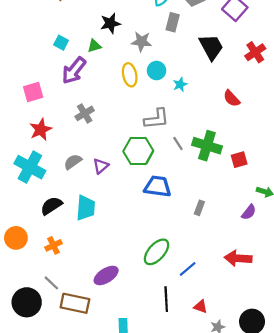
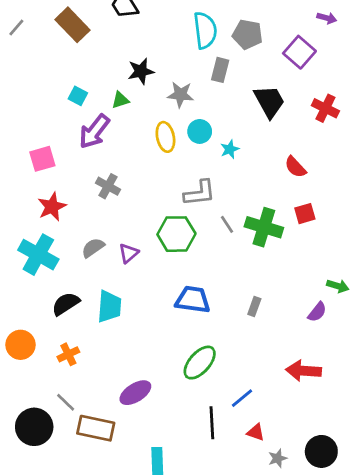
red cross: (255, 52) -> (325, 108), turned -30
gray cross: (85, 113) -> (108, 186), turned -30
red square: (239, 160) -> (305, 214), moved
blue trapezoid: (158, 186) -> (193, 300), moved
blue line: (188, 269) -> (242, 398), moved

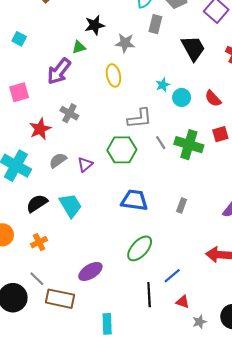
cyan square: (78, 96) -> (19, 39), moved
cyan circle: (200, 131) -> (182, 97), moved
red star: (52, 207) -> (40, 129), moved
cyan trapezoid: (109, 306) -> (70, 205), turned -35

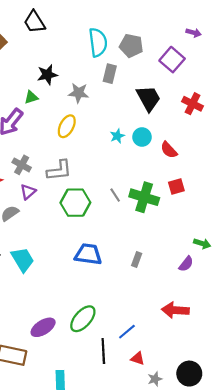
yellow ellipse: (113, 75) -> (67, 126), turned 40
cyan circle: (182, 97) -> (142, 137), moved
gray L-shape: (140, 118) -> (59, 170), moved
purple triangle: (85, 165) -> (28, 192), moved
green ellipse: (140, 248) -> (83, 319), moved

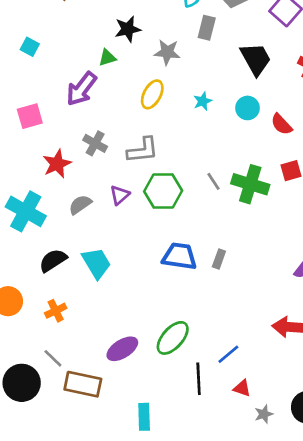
cyan star: (117, 136) -> (203, 101), moved
purple triangle: (28, 192) -> (120, 195), moved
gray rectangle: (137, 260) -> (219, 259), moved

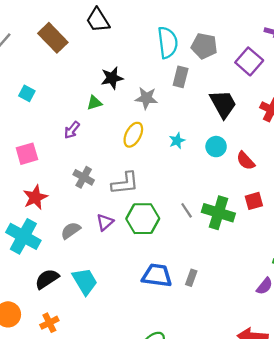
purple arrow: (81, 89) -> (72, 130), size x0.6
red star: (57, 164) -> (35, 197), moved

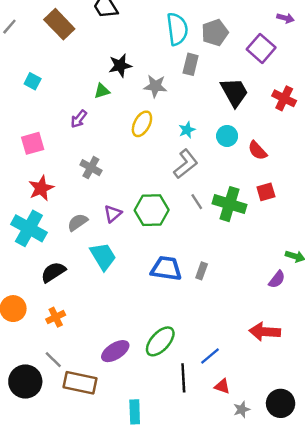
gray pentagon: (204, 46) -> (215, 33), turned -30
gray L-shape: (125, 183) -> (186, 164), moved, turned -32
cyan trapezoid: (85, 281) -> (103, 256), moved

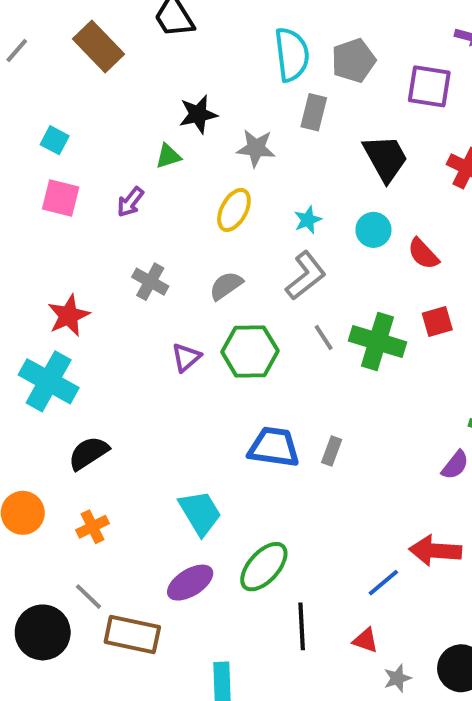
purple square: (261, 48) -> (429, 86), turned -32
pink square: (33, 143) -> (61, 198), moved, turned 30
gray semicircle: (78, 222) -> (226, 286), moved
cyan trapezoid: (103, 256) -> (200, 513), moved
blue line: (210, 356) -> (383, 583), moved

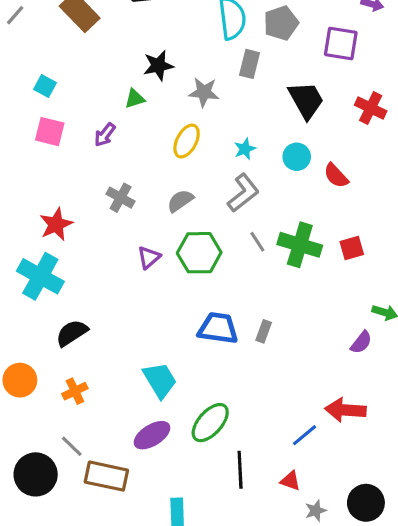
red square: (437, 322) -> (352, 248), moved

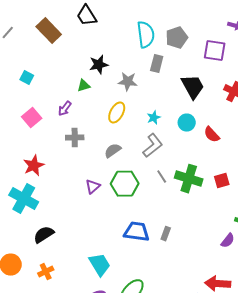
pink square: (50, 132) -> (32, 118), moved, turned 36
gray cross: (121, 198) -> (75, 138), moved, turned -30

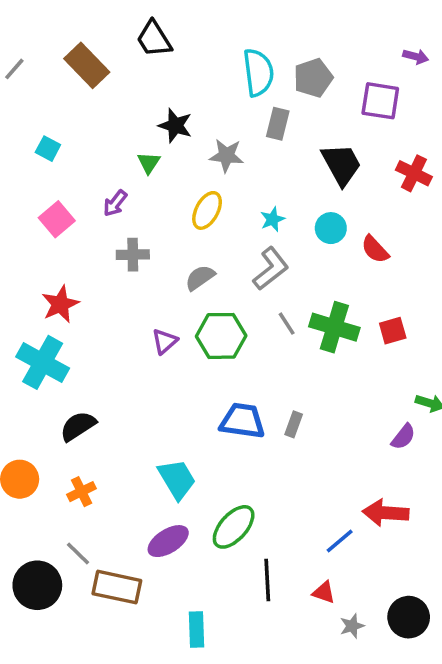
black star: (99, 65) -> (175, 126), turned 30
green triangle: (84, 86) -> (149, 163), turned -40

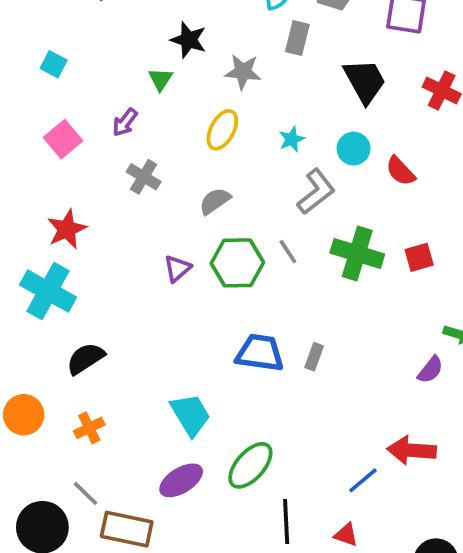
gray cross: (133, 255) -> (144, 177), turned 32
gray L-shape: (271, 269) -> (316, 192), moved
gray line: (287, 324) -> (288, 252), moved

